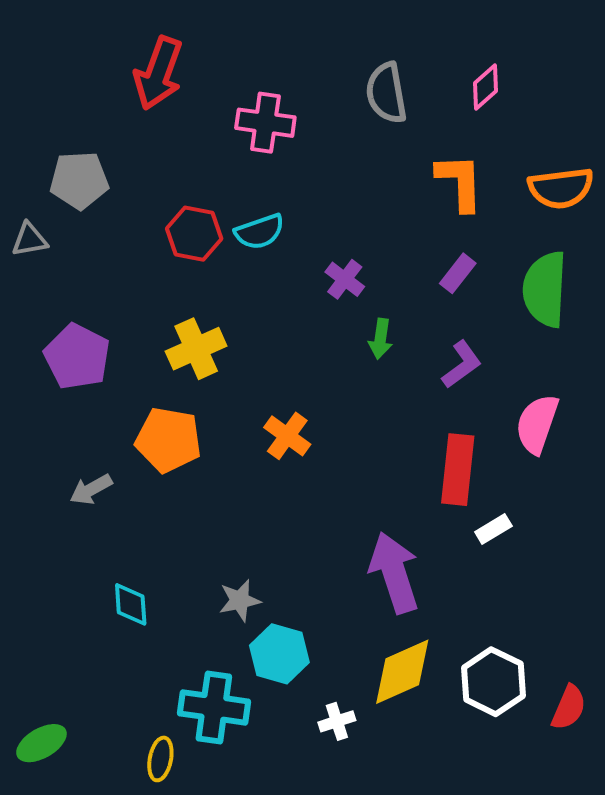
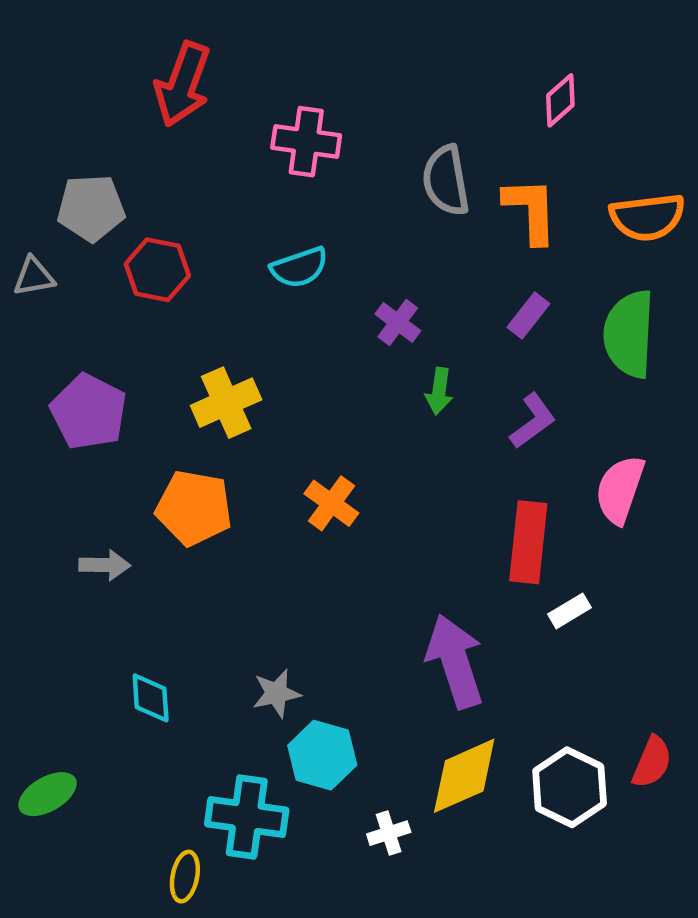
gray semicircle: (386, 93) -> (446, 180), moved
red hexagon: (194, 234) -> (157, 270), moved
gray arrow: (91, 489) -> (105, 565), turned -150
red semicircle: (569, 707) -> (652, 762), moved
green ellipse: (41, 743) -> (47, 794), moved

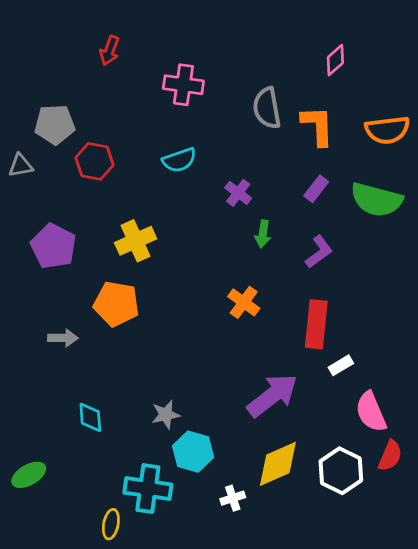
red arrow: (183, 84) -> (110, 50), size x0.6
green semicircle: (629, 334) -> (376, 200), turned -78
pink semicircle: (620, 490) -> (371, 412), moved, turned -42
orange cross: (331, 503) -> (244, 302), moved
purple arrow: (455, 661) -> (272, 395), turned 70

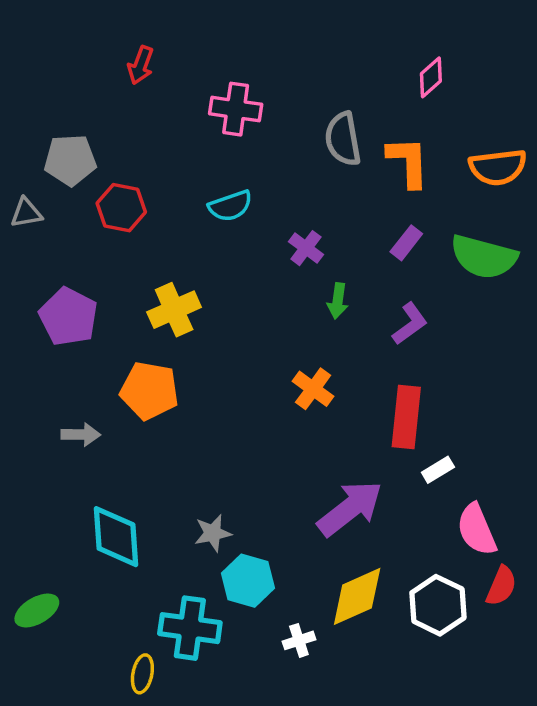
cyan diamond: (90, 417) -> (116, 537), size x1.6

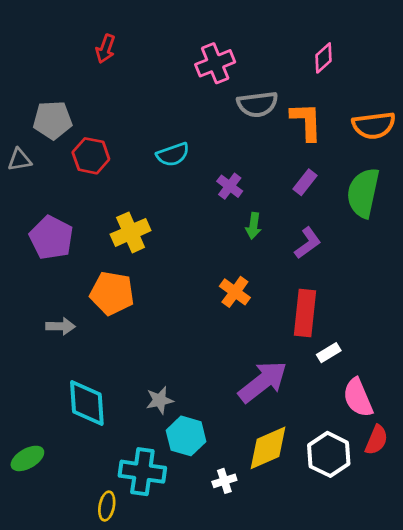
pink cross: (236, 109) -> (215, 63), moved, turned -30
gray semicircle: (343, 139) -> (257, 104), turned -87
green semicircle: (484, 257) -> (363, 193), turned 87

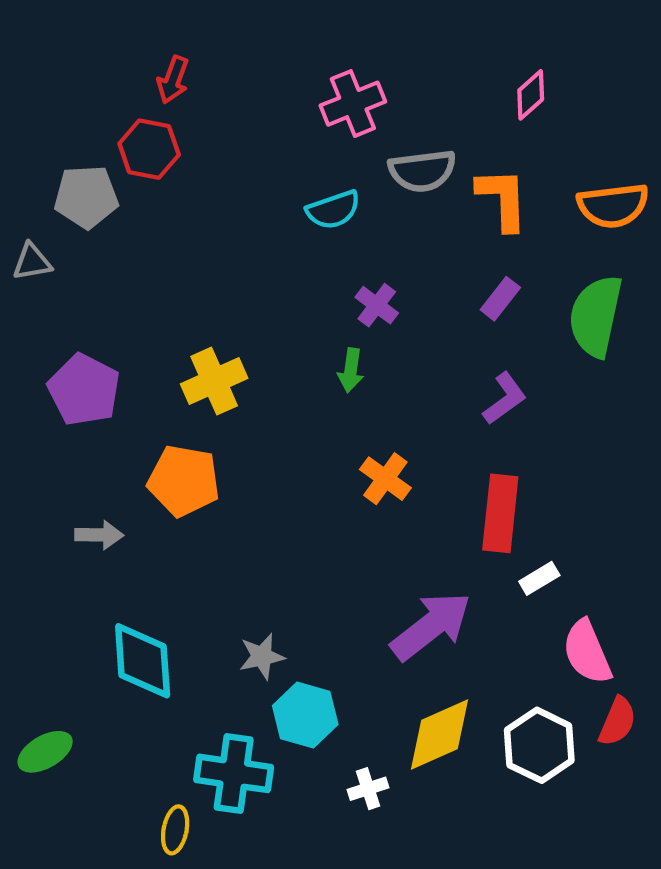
cyan semicircle: (173, 154) -> (333, 210), moved
red hexagon: (91, 156) -> (149, 149), moved
green arrow: (253, 226) -> (351, 370), moved

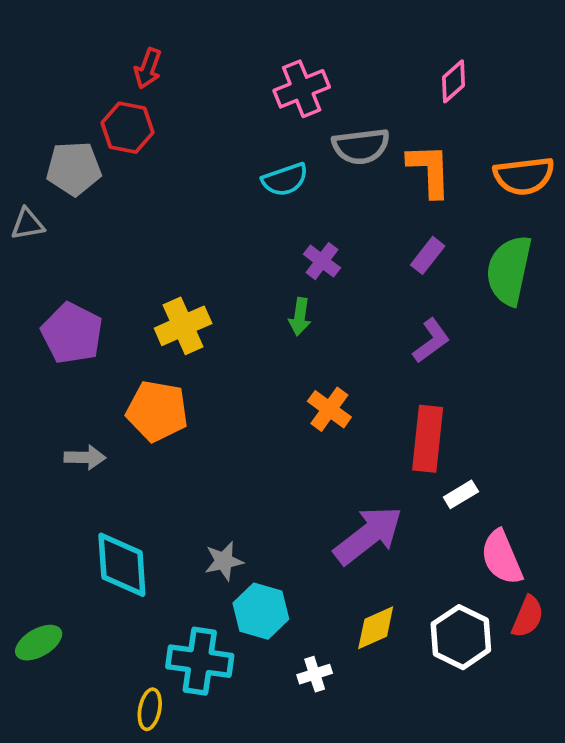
yellow diamond: (440, 734) -> (376, 628), size x0.7

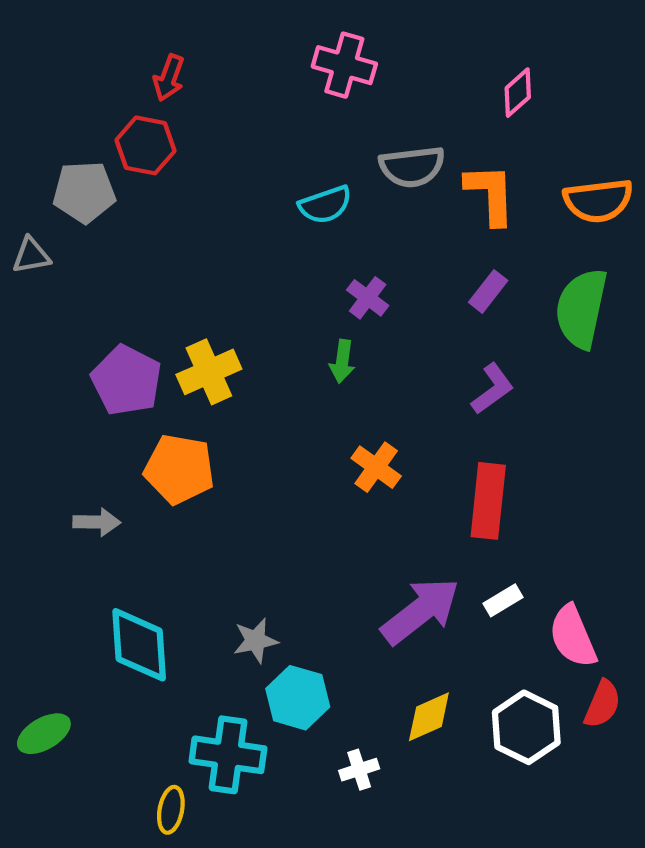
pink cross: (302, 89) -> (344, 65), moved, turned 38
purple pentagon: (72, 333) -> (126, 380), moved
white rectangle: (461, 494) -> (503, 600), moved

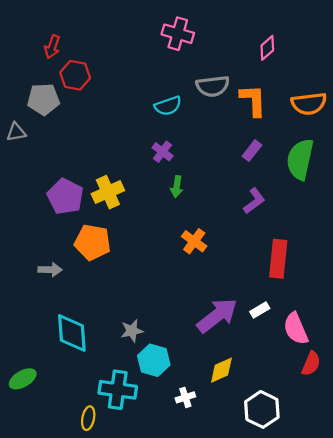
red arrow: (169, 78) -> (52, 47), moved
purple cross: (368, 298) -> (162, 152), moved
red rectangle: (488, 501) -> (278, 259), moved
white hexagon: (526, 727) -> (262, 409), moved

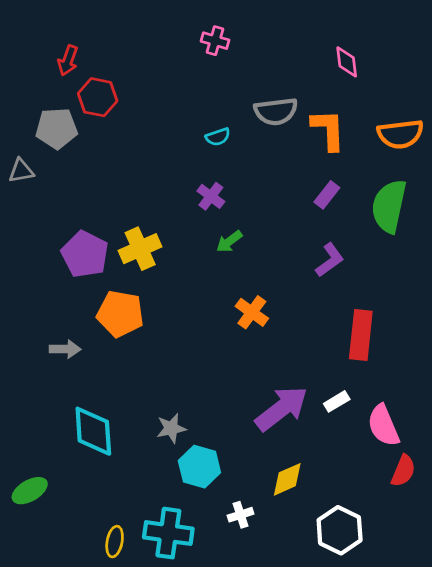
pink cross: (178, 34) -> (215, 41), moved, size x0.7
pink diamond: (267, 48) -> (347, 62), turned -55
cyan semicircle: (168, 106) -> (218, 137), size x0.7
green arrow: (177, 187) -> (229, 242), turned 45
cyan cross: (118, 390) -> (168, 533), moved

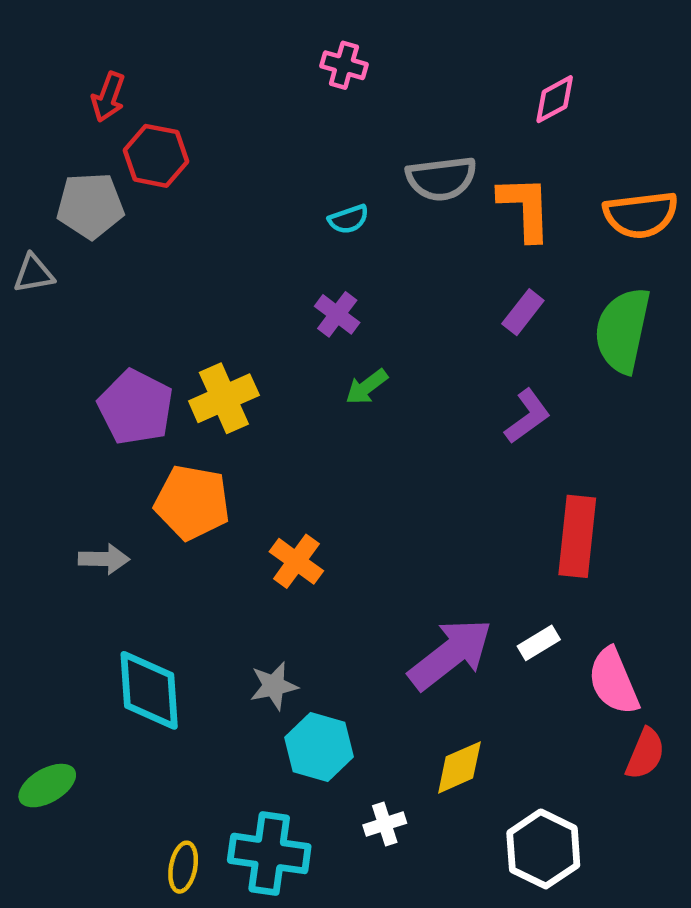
pink diamond: (347, 62) -> (555, 99), turned 68
orange cross: (252, 312) -> (296, 561), moved

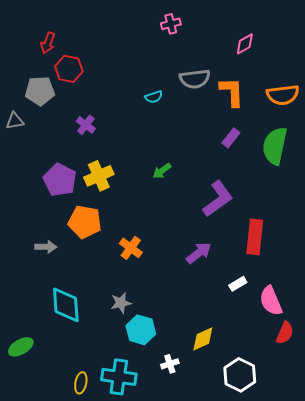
pink cross: (344, 65) -> (171, 24), moved, turned -30
purple cross: (337, 314) -> (86, 125), moved
purple L-shape: (527, 416) -> (218, 199), moved, size x1.5
purple arrow: (450, 654) -> (199, 253), moved, size x0.7

